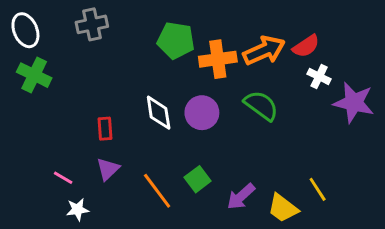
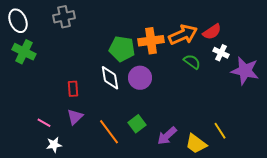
green pentagon: (176, 40) -> (122, 49), moved
green semicircle: (261, 105) -> (192, 62), moved, size x0.7

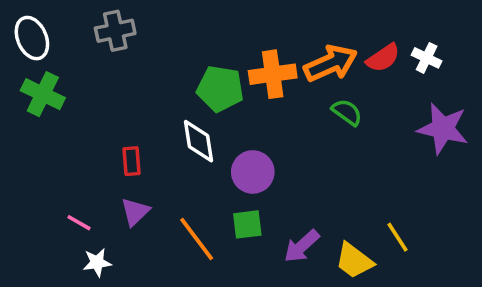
white cross: (221, 53) -> (427, 58), moved
purple circle: (140, 78) -> (253, 172), moved
green square: (137, 124) -> (247, 224), turned 30

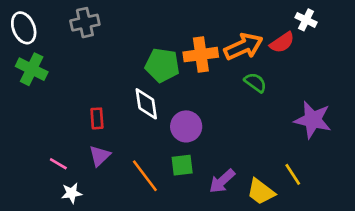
white cross: (427, 58) -> (306, 20), moved
purple star: (443, 129) -> (313, 120), moved

